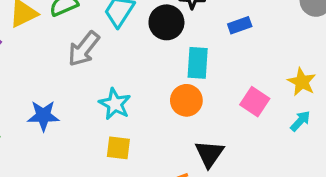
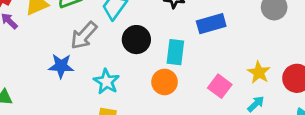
black circle: (166, 22) -> (136, 40), moved
blue rectangle: (240, 25) -> (211, 24), size x1.5
blue star: (43, 116) -> (61, 66), moved

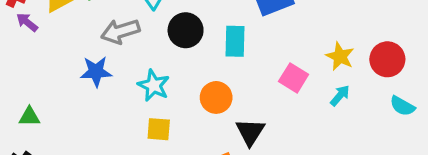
gray arrow: (84, 35) -> (120, 31), turned 36
orange circle: (165, 82) -> (216, 97), moved

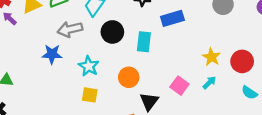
pink square: (294, 78) -> (179, 86), moved

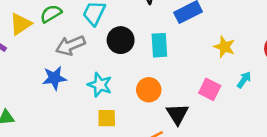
yellow star: (211, 57) -> (224, 47), moved

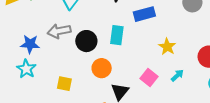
black circle: (121, 40) -> (86, 41), moved
gray arrow: (70, 45) -> (59, 31), moved
cyan star: (100, 85) -> (26, 69), moved

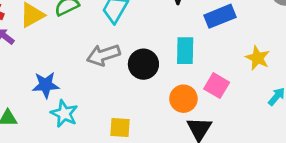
blue star: (30, 44) -> (46, 85), moved
orange circle: (102, 68) -> (183, 99), moved
pink square: (149, 77) -> (217, 86), moved

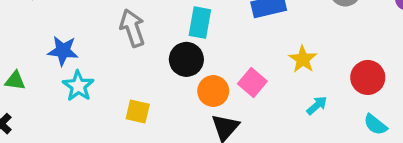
cyan rectangle: (185, 51) -> (200, 23), moved
gray arrow: (103, 55) -> (132, 28), turned 80
black circle: (143, 64) -> (186, 59), moved

